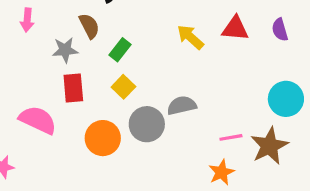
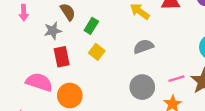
gray semicircle: (182, 105) -> (143, 46), moved
gray circle: (147, 124) -> (142, 87), moved
orange circle: (103, 138) -> (70, 96), moved

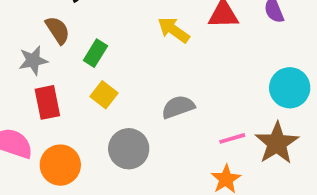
gray semicircle: (143, 46) -> (178, 107), moved
gray circle: (142, 87) -> (129, 149), moved

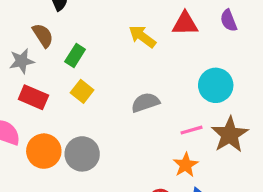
cyan circle: (290, 88) -> (216, 85), moved
red rectangle: (47, 102) -> (33, 97), turned -56
gray circle: (129, 149) -> (82, 154), moved

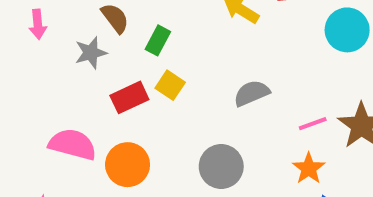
cyan circle: (216, 85) -> (347, 30), moved
red rectangle: (33, 97) -> (129, 97), moved, turned -44
gray circle: (82, 154) -> (221, 167), moved

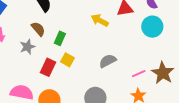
red rectangle: (129, 97) -> (48, 67), turned -36

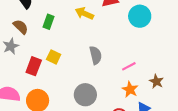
green rectangle: (60, 38) -> (49, 22), moved
gray semicircle: (108, 61) -> (96, 55), turned 108
brown star: (163, 73) -> (156, 81), moved, size x0.6

